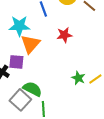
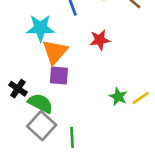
purple square: (16, 62) -> (59, 75), moved
green semicircle: (32, 89) -> (40, 103), moved

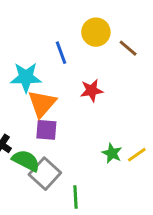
gray square: (42, 126) -> (45, 174), moved
green line: (72, 138) -> (76, 197), moved

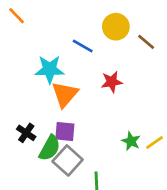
blue line: (61, 53) -> (83, 46), turned -40
purple square: (46, 130) -> (65, 132), moved
green semicircle: (26, 161) -> (50, 148), turned 92

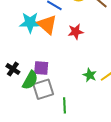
orange triangle: (65, 94) -> (47, 25), moved, turned -30
gray square: (68, 160) -> (43, 89), turned 30

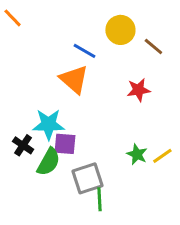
cyan star: (30, 23) -> (49, 124), moved
red star: (76, 32) -> (138, 90), moved
gray square: (43, 89) -> (88, 178), moved

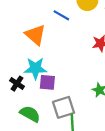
orange triangle: (74, 79) -> (35, 35), moved
green semicircle: (49, 162) -> (30, 114), moved, turned -90

